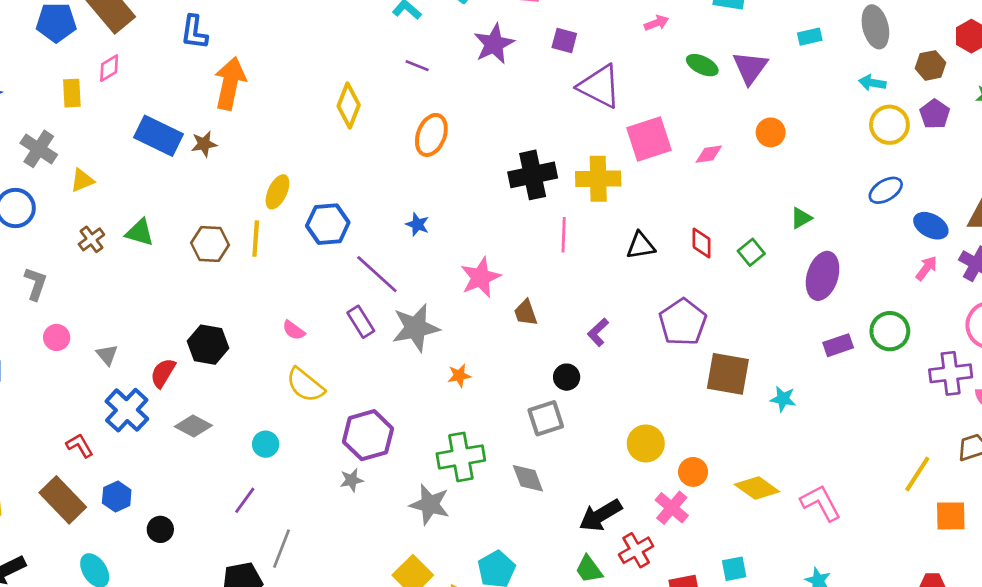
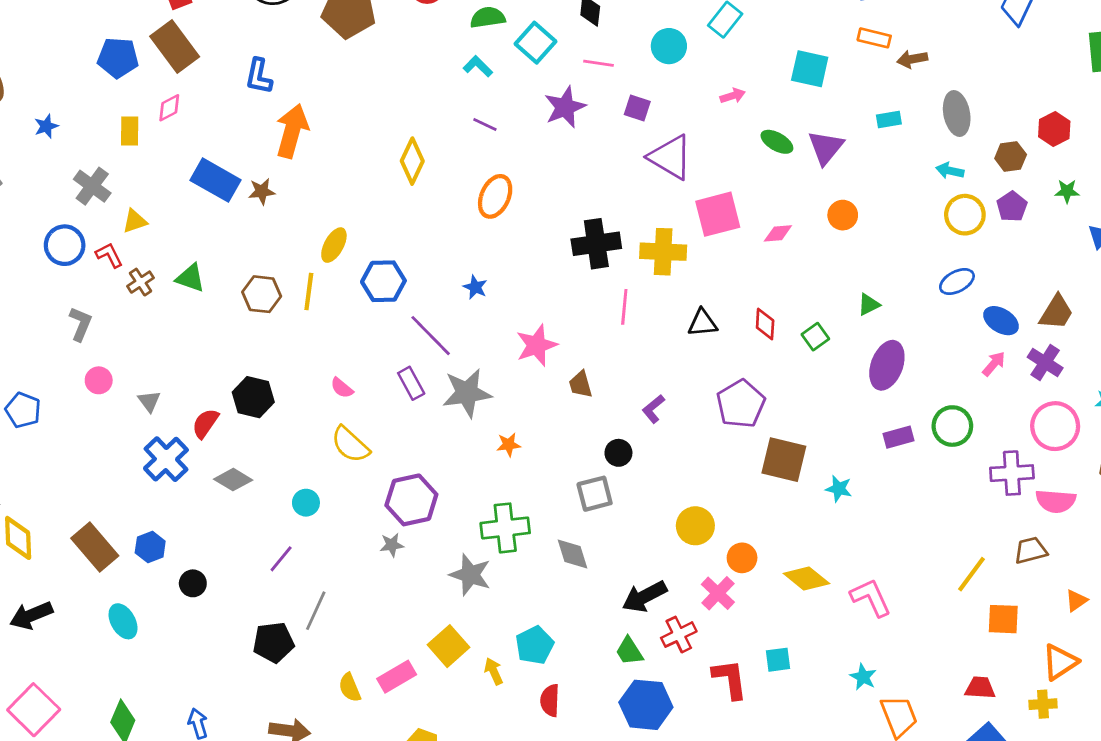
red L-shape: (80, 445) -> (109, 255), moved

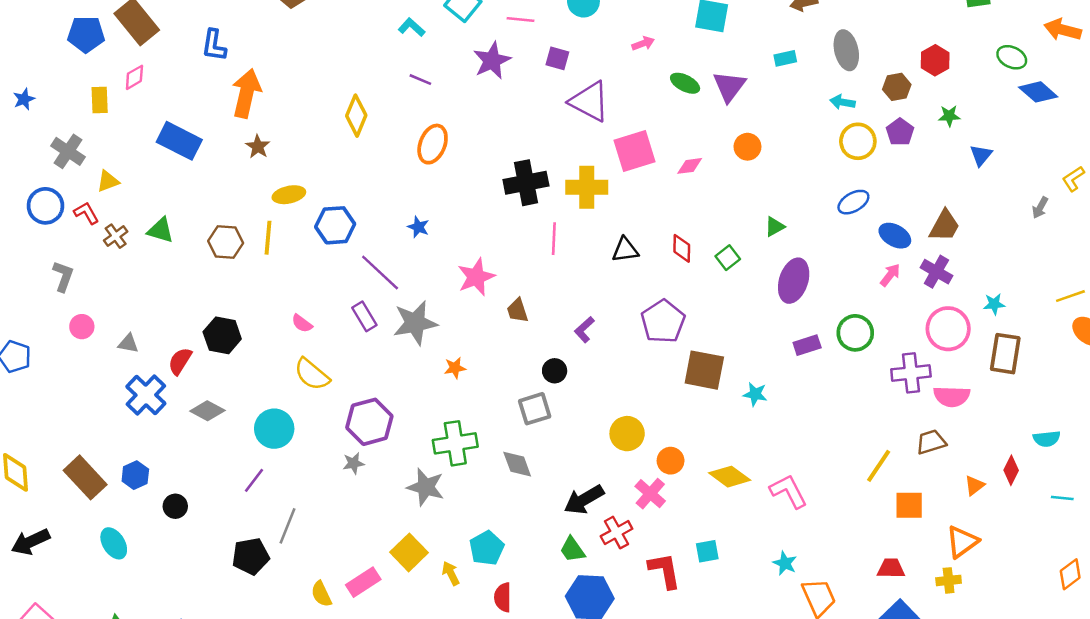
brown star: (262, 191) -> (258, 147), moved, turned -30
yellow ellipse: (334, 245) -> (289, 195), turned 52
gray triangle: (149, 401) -> (128, 343), turned -40
cyan circle: (306, 503) -> (274, 429), size x1.6

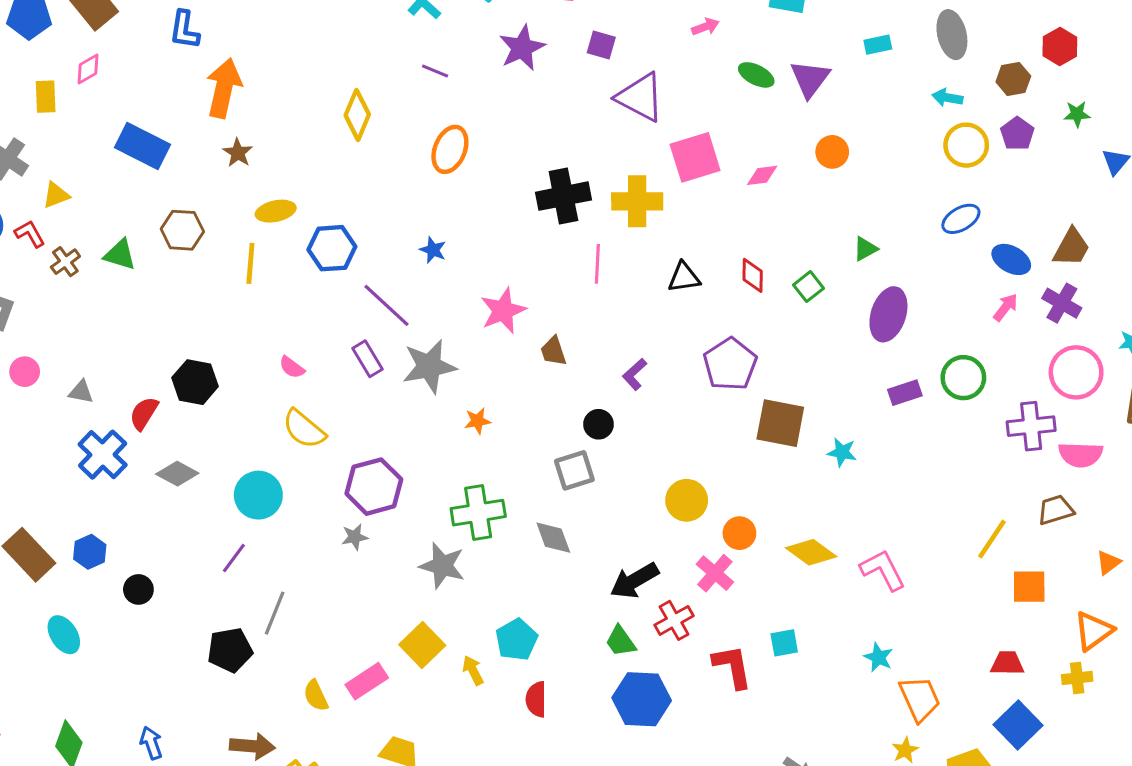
brown hexagon: (226, 242) -> (182, 230), moved

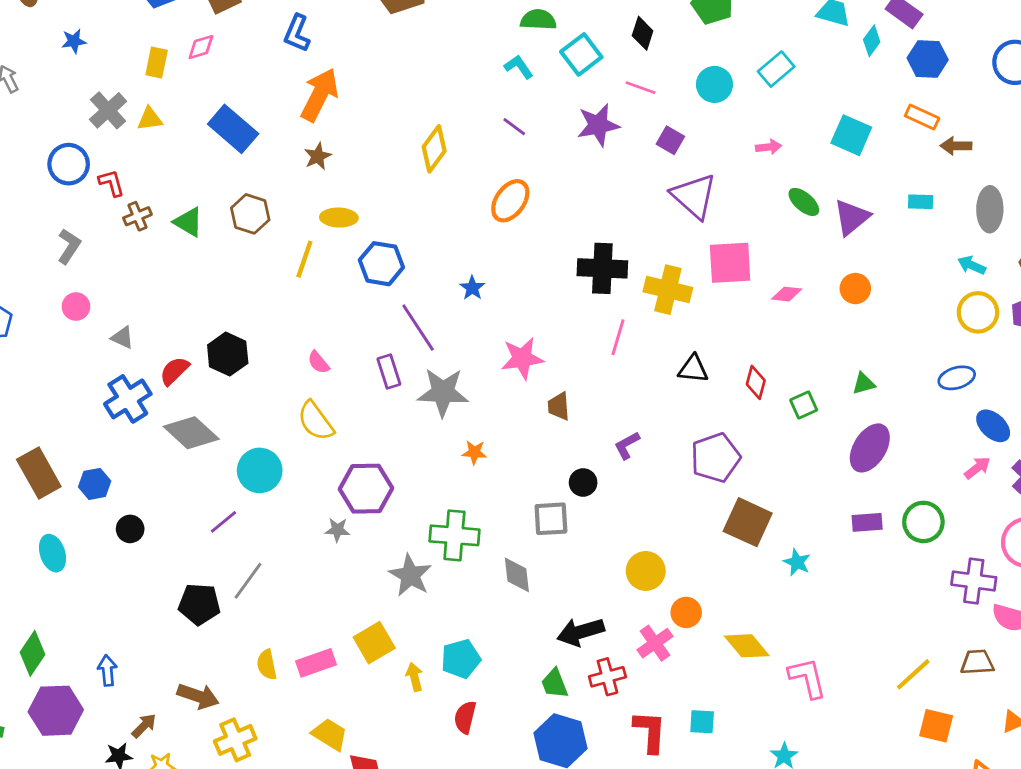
yellow triangle: (56, 195) -> (150, 119), moved
gray diamond: (177, 474) -> (191, 433), size x1.4

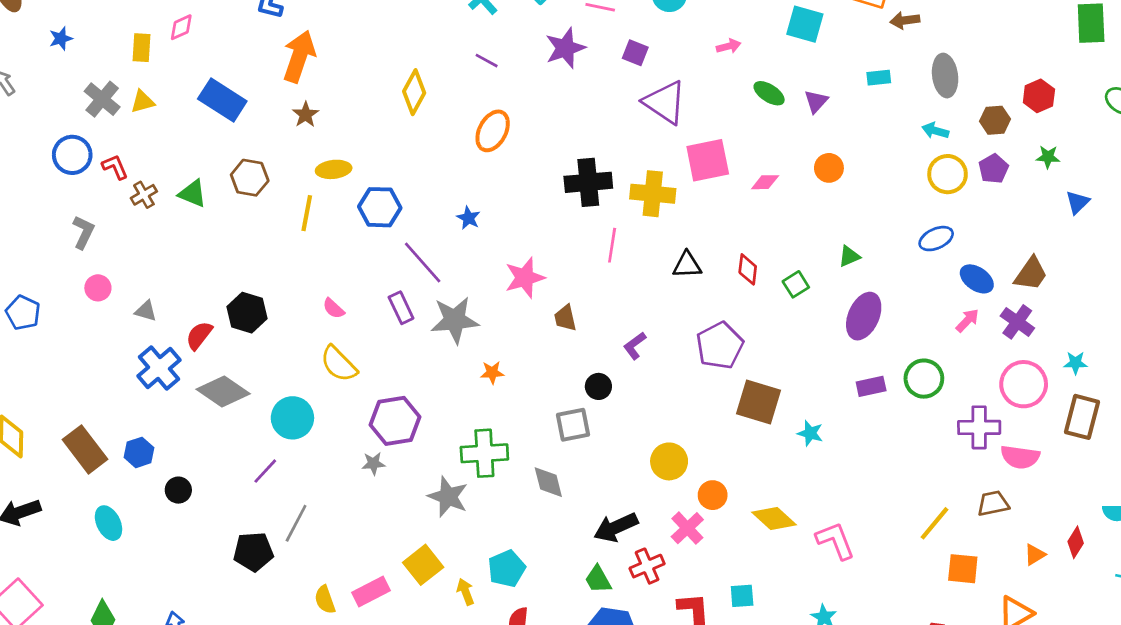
purple triangle: (852, 217) -> (816, 101), size x0.7

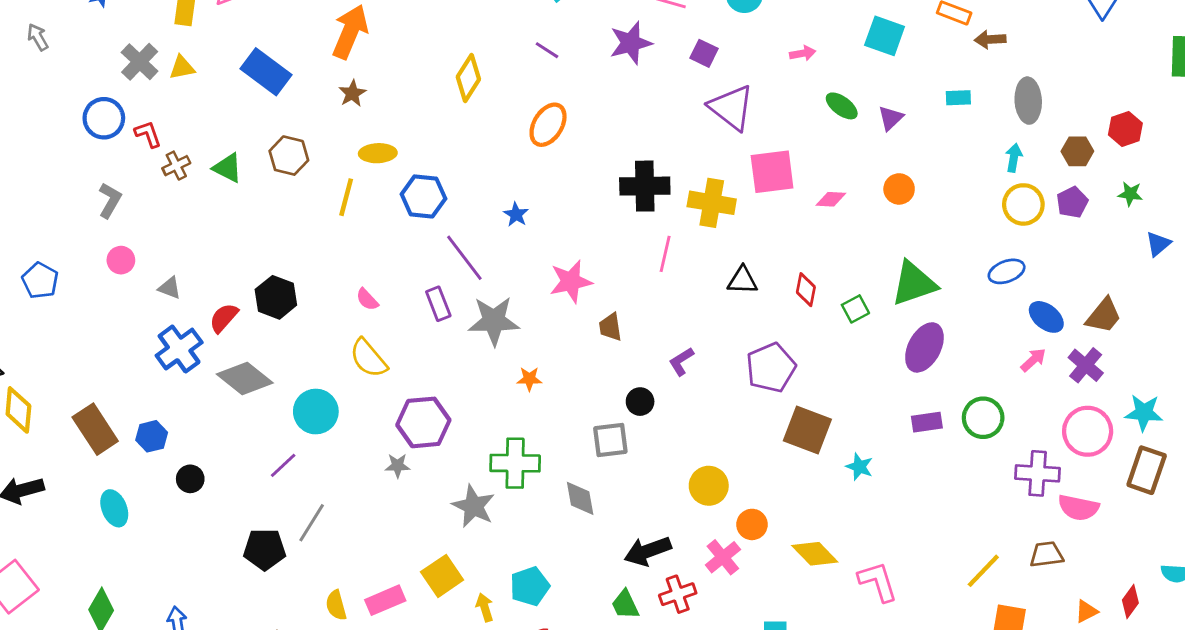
cyan arrow: (935, 131) -> (1014, 158), turned 80
green triangle: (849, 256) -> (914, 283), size x2.0
cyan star: (1076, 363) -> (1144, 413), size x1.5

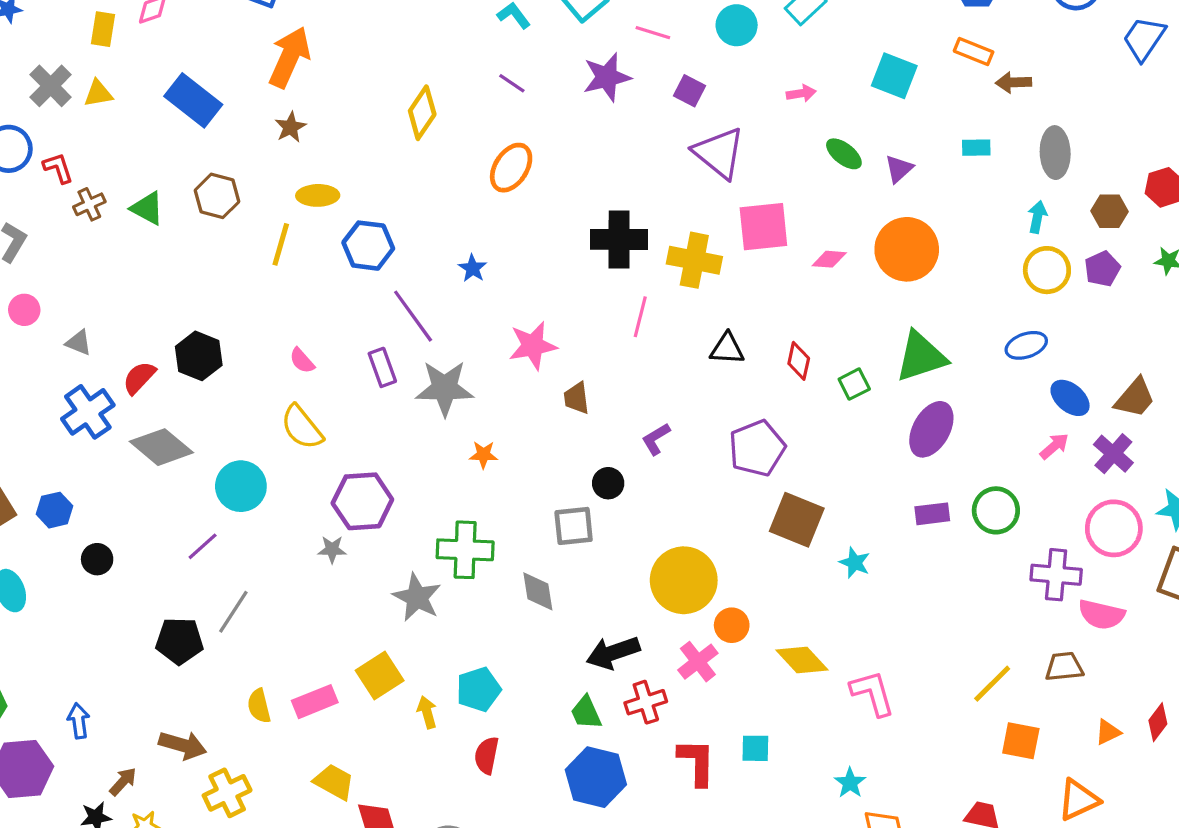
orange circle: (899, 189) -> (907, 249), size x1.8
yellow circle: (709, 486) -> (684, 580), size x1.5

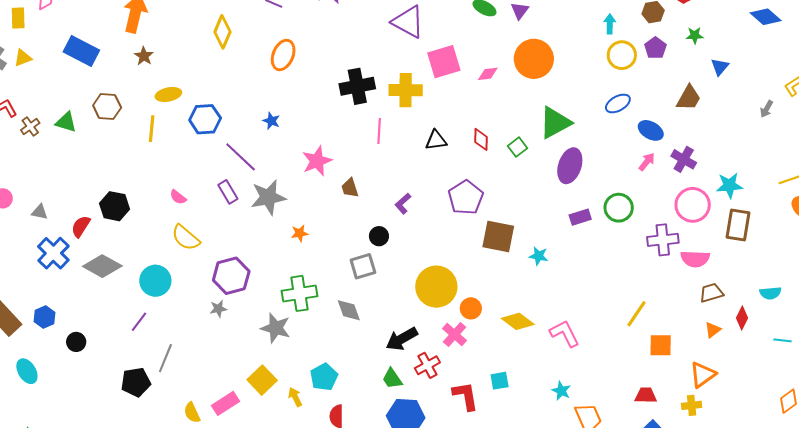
brown trapezoid: (1135, 398) -> (689, 98), moved
brown trapezoid: (1064, 667) -> (711, 293), moved

